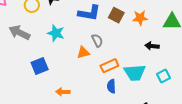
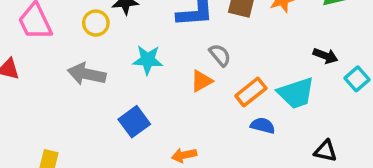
black arrow: (152, 46) -> (326, 56), moved, turned -152
cyan square: (164, 76) -> (357, 79), moved
blue semicircle: (111, 86) -> (263, 126), turned 120

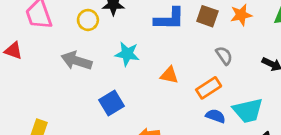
gray semicircle: (220, 55) -> (224, 56), moved
orange triangle: (201, 81) -> (169, 75), turned 36
cyan trapezoid: (296, 93) -> (248, 110), moved

